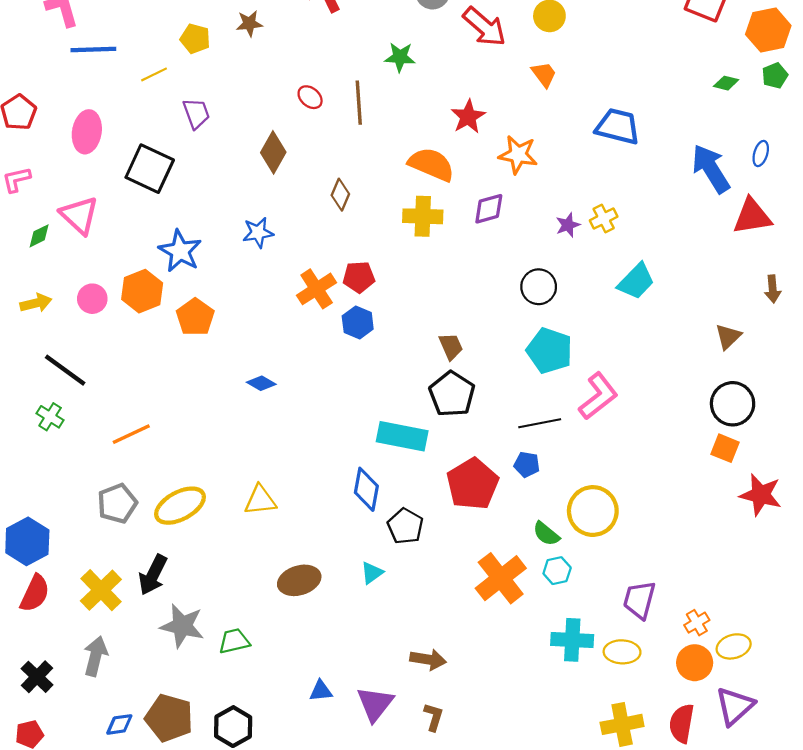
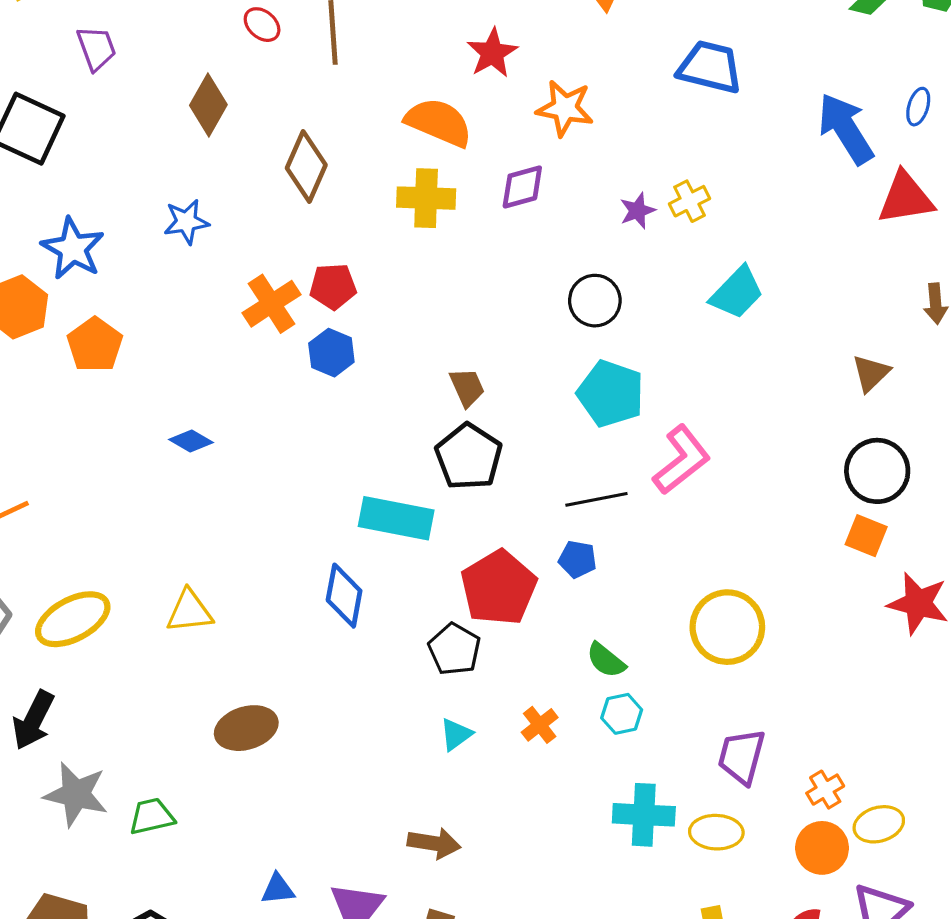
brown diamond: (340, 195) -> (306, 166), size x1.5
yellow circle: (593, 511) -> (727, 627), moved
black pentagon: (405, 526) -> (454, 649), moved
cyan triangle: (372, 573) -> (456, 734), moved
orange cross: (501, 578) -> (540, 725), size x0.5

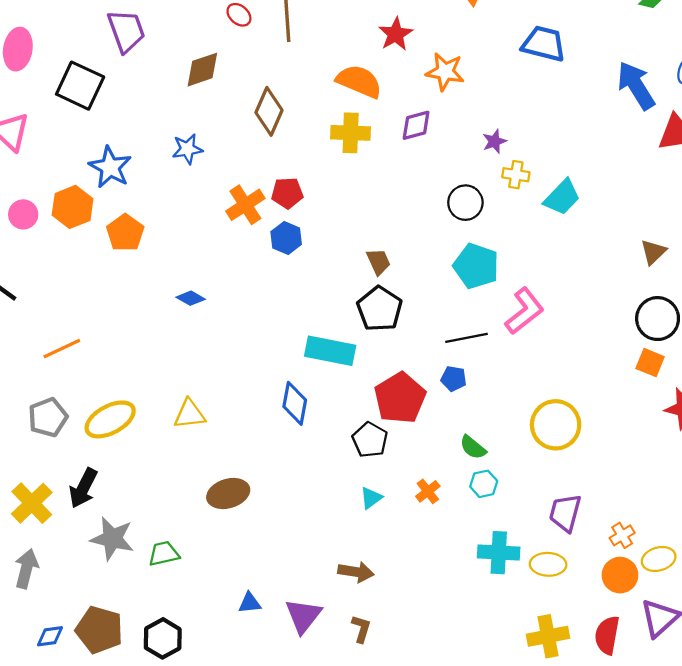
purple trapezoid: (96, 48) -> (126, 31), size x1.4
brown diamond: (208, 105) -> (202, 70), turned 42
yellow cross: (690, 201) -> (516, 175), moved, turned 36

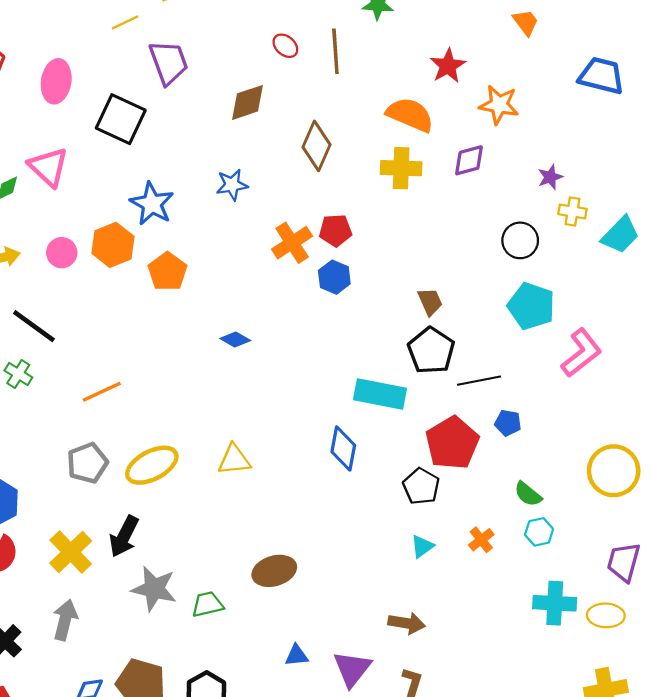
black line: (466, 338) -> (479, 381), moved
brown ellipse: (228, 494) -> (274, 571), moved

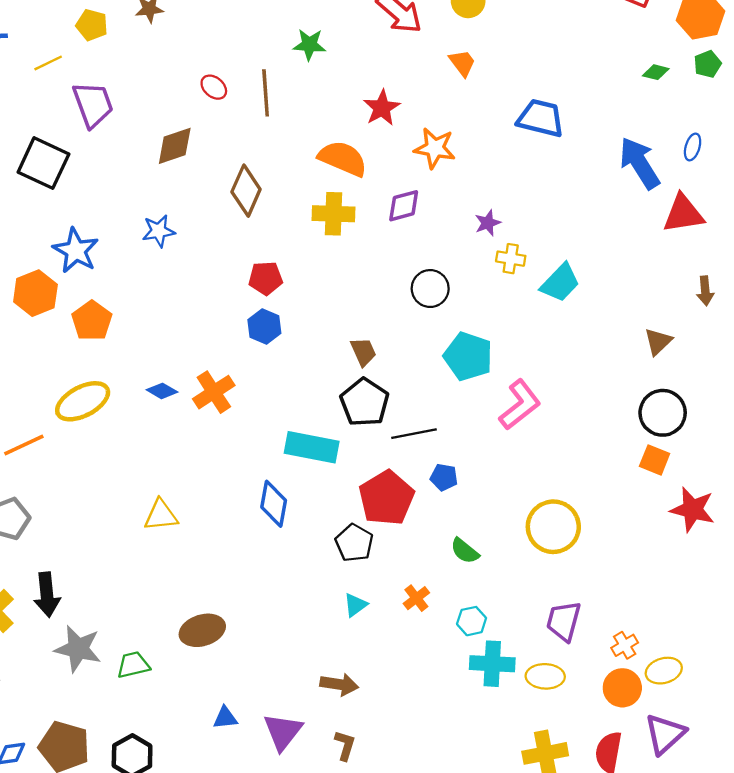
black circle: (520, 240) -> (430, 289), moved
orange cross: (292, 243) -> (214, 392), moved
yellow ellipse: (152, 465) -> (83, 401), moved
cyan hexagon: (539, 532) -> (472, 621), moved
black arrow: (124, 536) -> (47, 595), turned -33

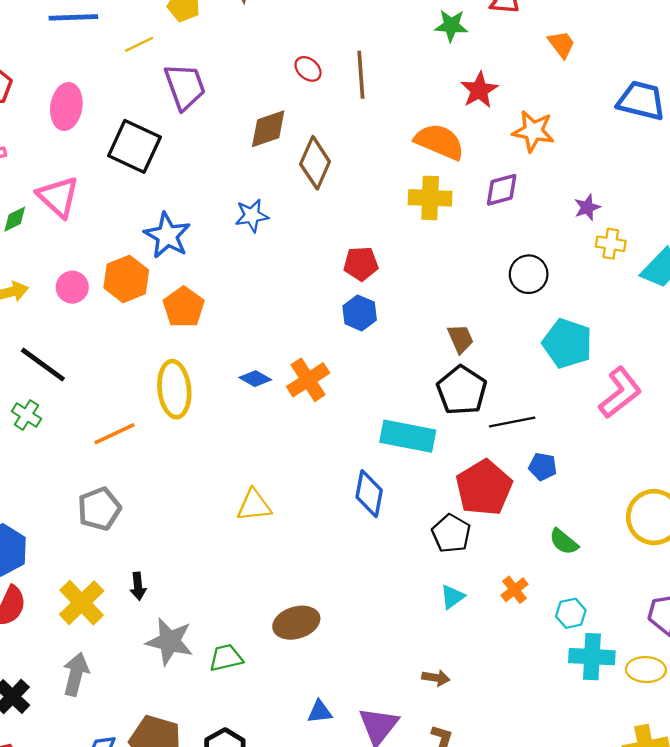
green star: (309, 45) -> (451, 26), moved
brown diamond: (246, 191) -> (315, 163), moved
yellow ellipse: (83, 401) -> (174, 389), turned -68
black arrow: (47, 595) -> (138, 586), size x0.6
brown arrow: (339, 684) -> (436, 678), size x0.7

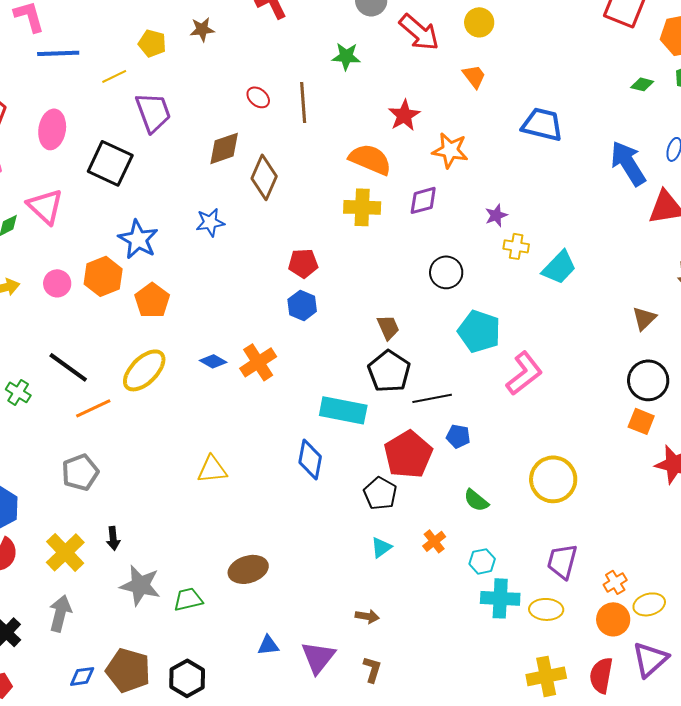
green star: (451, 26) -> (346, 56), moved
black line: (43, 365) -> (68, 367), moved
yellow ellipse: (174, 389) -> (144, 370), turned 51

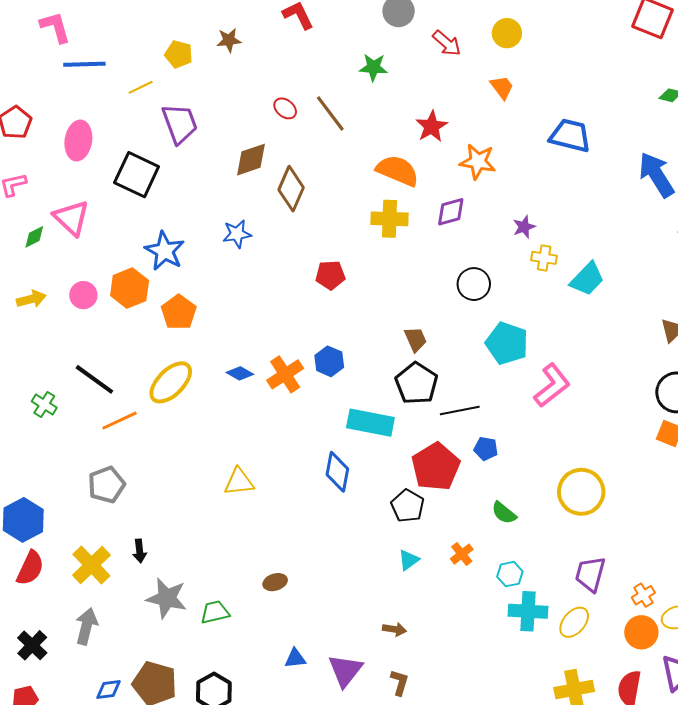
red arrow: (419, 32) -> (447, 43), size x0.7
brown line: (303, 102) -> (330, 113), turned -33
blue hexagon: (302, 305) -> (329, 361), moved
brown ellipse: (248, 569) -> (275, 582), size x0.6
yellow ellipse: (546, 609) -> (574, 622), turned -52

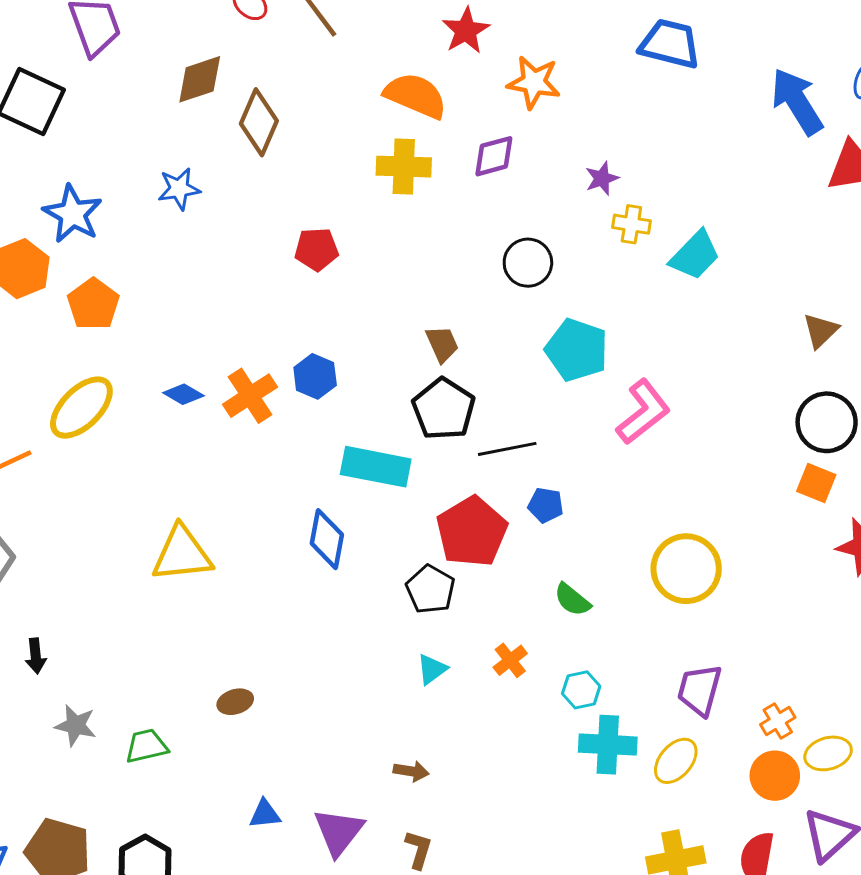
yellow triangle: (239, 482) -> (182, 554), size x1.4
gray star: (167, 598) -> (76, 725), size x0.7

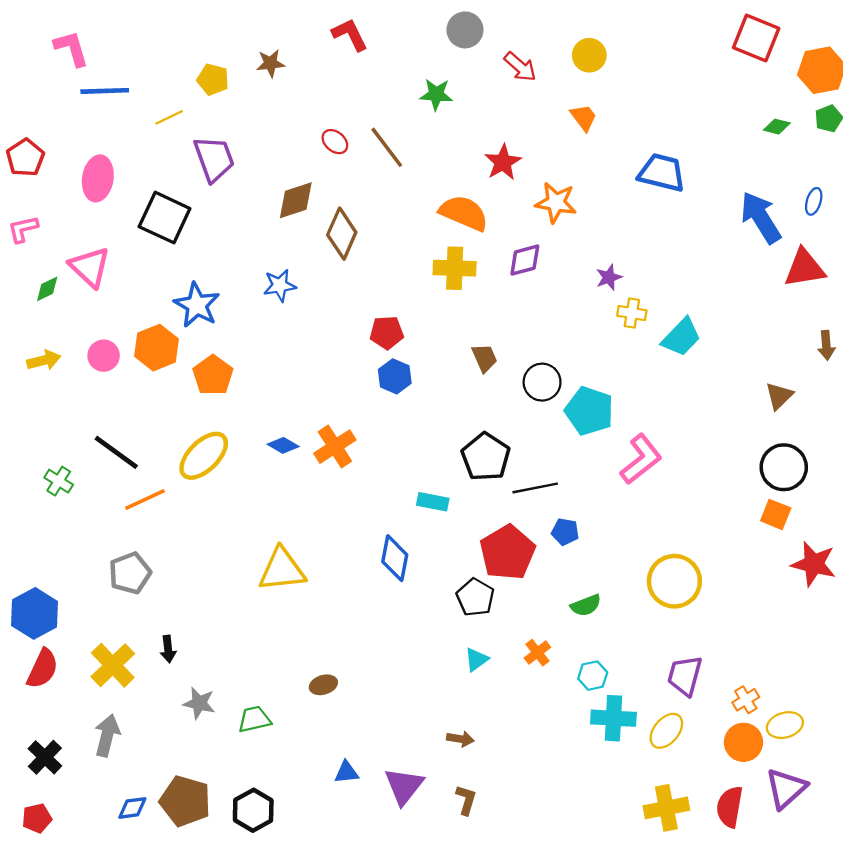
black circle: (528, 263) -> (542, 382), moved
brown trapezoid: (442, 344) -> (485, 358), moved
blue hexagon: (315, 376) -> (395, 376), moved
cyan rectangle: (376, 467) -> (433, 502), size x0.6
green semicircle: (572, 600) -> (586, 605), turned -60

